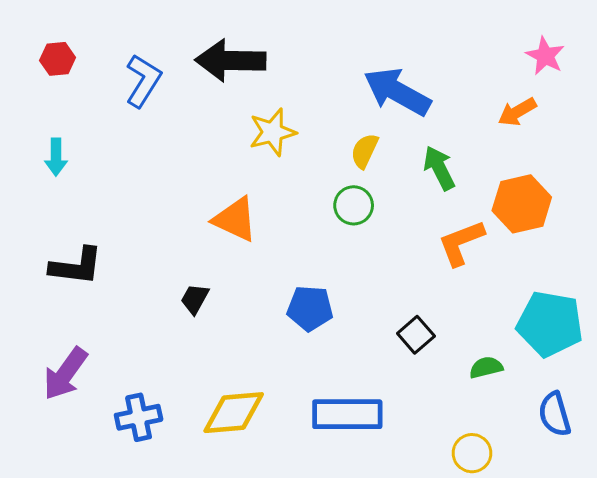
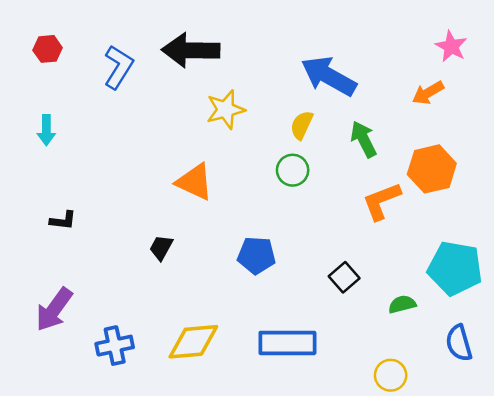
black L-shape: (76, 266) -> (63, 220), size x0.6

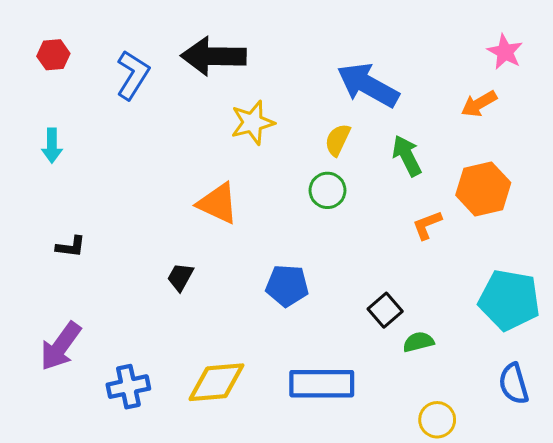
orange L-shape: (382, 201) -> (427, 225), size x0.7
green semicircle: (402, 304) -> (418, 342), moved

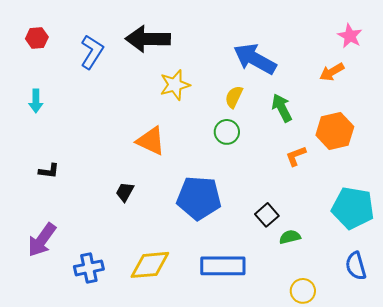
blue pentagon: (287, 286) -> (199, 198), size x1.5

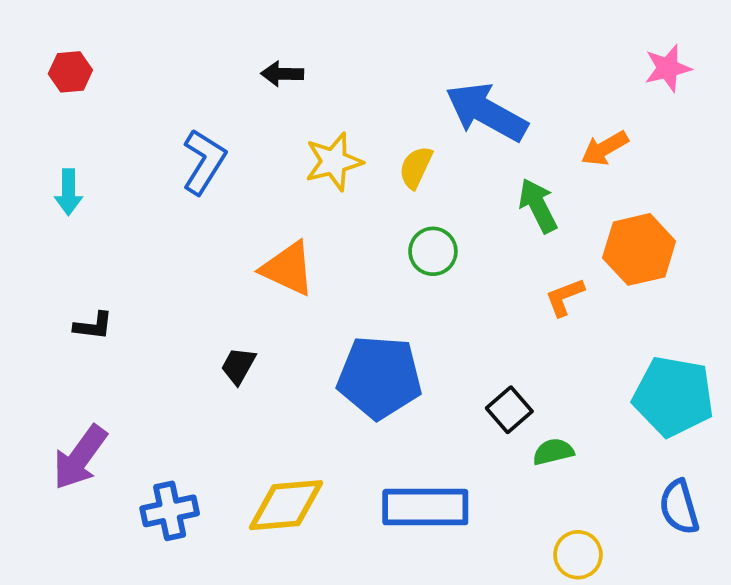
pink star: (350, 36) -> (668, 68), turned 30
black arrow: (148, 39) -> (282, 74), size x0.5
blue L-shape: (92, 52) -> (204, 162), moved
orange arrow: (332, 72) -> (605, 148), moved
yellow semicircle: (234, 97) -> (416, 167), moved

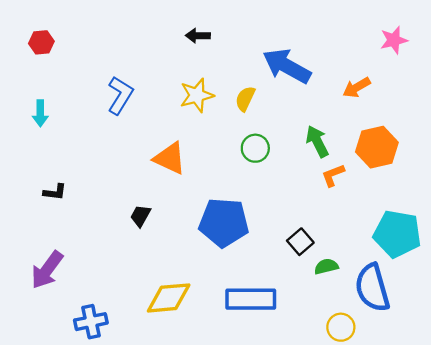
black arrow: (282, 74) -> (198, 36), moved
green arrow: (538, 206) -> (317, 141), moved
blue semicircle: (679, 507) -> (372, 288), moved, size x1.5
blue cross: (170, 511) -> (91, 322), moved

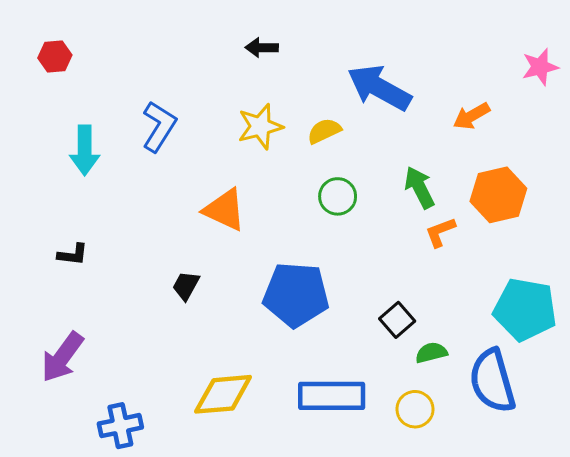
pink star: (394, 40) -> (540, 67), moved
yellow semicircle: (245, 99) -> (324, 131), turned 40
cyan arrow: (40, 113) -> (85, 150), moved, size x1.4
yellow circle: (341, 327) -> (415, 409), moved

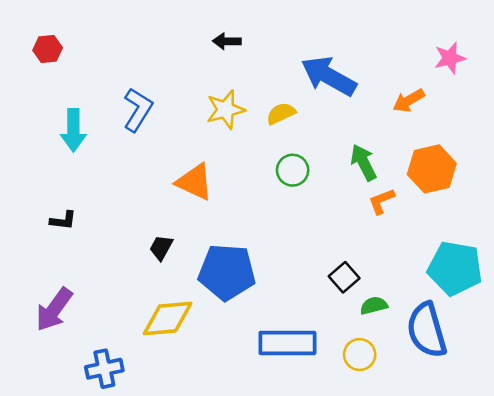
pink star: (540, 67) -> (450, 58), moved
blue pentagon: (296, 295) -> (227, 272), moved
yellow diamond: (223, 394) -> (168, 318), moved

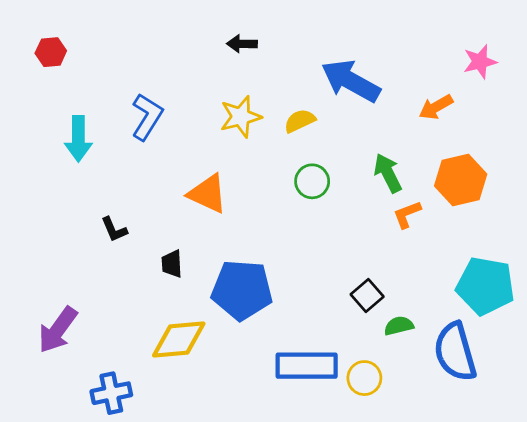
black L-shape: (63, 220) -> (114, 229), moved, turned 60
black trapezoid: (161, 248) -> (172, 264), turned -32
yellow circle: (360, 355) -> (364, 378), moved

